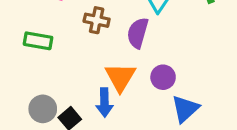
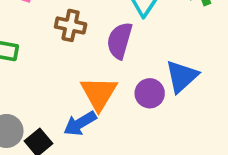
blue arrow: (104, 103) -> (80, 123), turned 60
blue triangle: (185, 109) -> (182, 76), moved

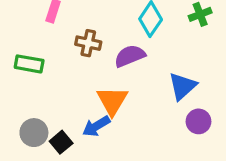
purple semicircle: (120, 41) -> (130, 56), turned 52
purple circle: (150, 93) -> (198, 121), moved

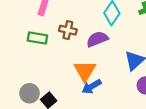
green rectangle: (29, 64) -> (37, 38), moved
blue arrow: (96, 126) -> (92, 87), moved

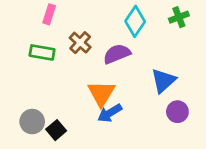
brown cross: (68, 30) -> (80, 43), turned 30

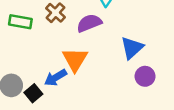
blue arrow: (110, 113) -> (55, 78), moved

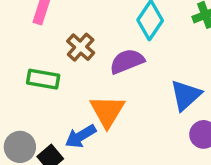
green rectangle: (20, 22) -> (43, 79), moved

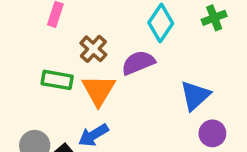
orange triangle: (107, 111) -> (99, 90), moved

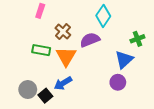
green cross: (214, 18) -> (137, 39), moved
purple circle: (212, 133) -> (118, 82), moved

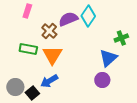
purple semicircle: (90, 40) -> (68, 19), moved

